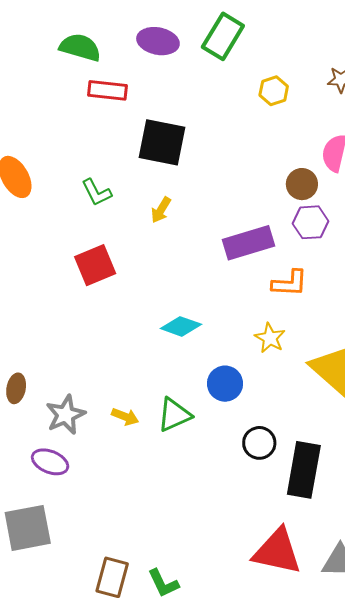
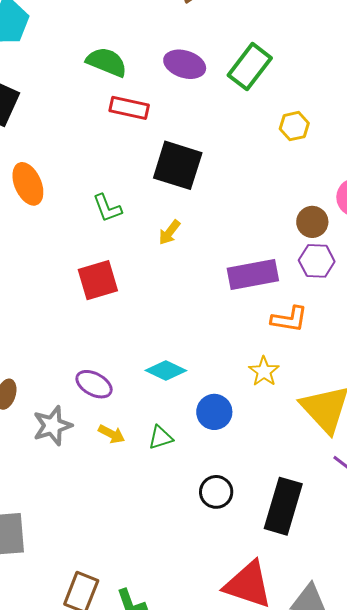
cyan diamond: (181, 326) -> (166, 370), moved
green triangle: (174, 415) -> (161, 438), size x0.7
black circle: (259, 443) -> (216, 492), moved
purple ellipse: (50, 462) -> (94, 384), moved

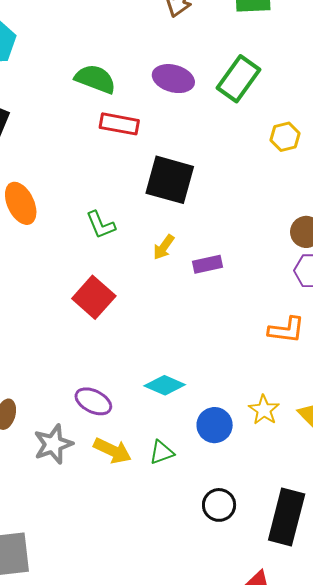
purple rectangle: (253, 275) -> (207, 264), moved, size x0.6
red square: (98, 280) -> (94, 297), turned -30
yellow star: (264, 371) -> (264, 410), moved
yellow arrow: (112, 434) -> (113, 451), size x1.4

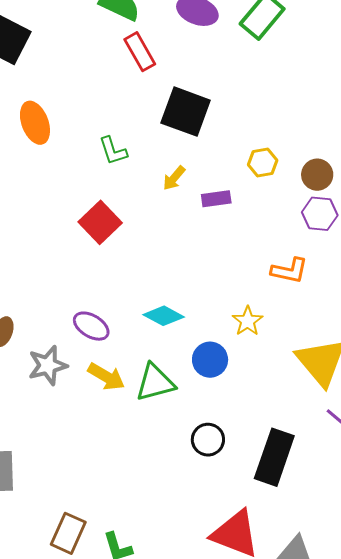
red rectangle: (119, 124) -> (140, 52), turned 45
yellow hexagon: (285, 137) -> (263, 163), moved
yellow star: (264, 410) -> (248, 321), moved
green triangle: (162, 452) -> (155, 383), size x1.6

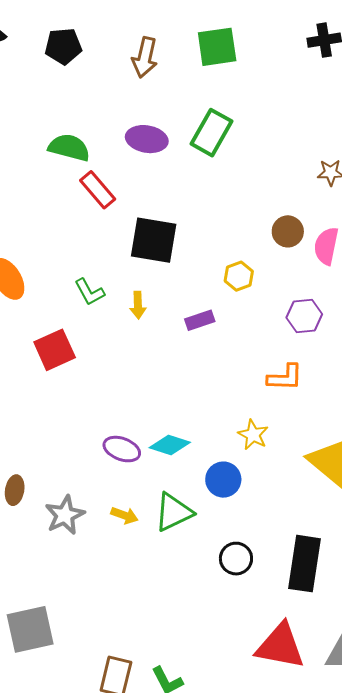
brown circle: (317, 175) -> (288, 231), moved
yellow arrow: (174, 178) -> (138, 305), moved, turned -32
red square: (100, 222) -> (55, 350), moved, turned 30
purple ellipse: (91, 326) -> (122, 449), moved
yellow arrow: (106, 377) -> (124, 515), size x0.7

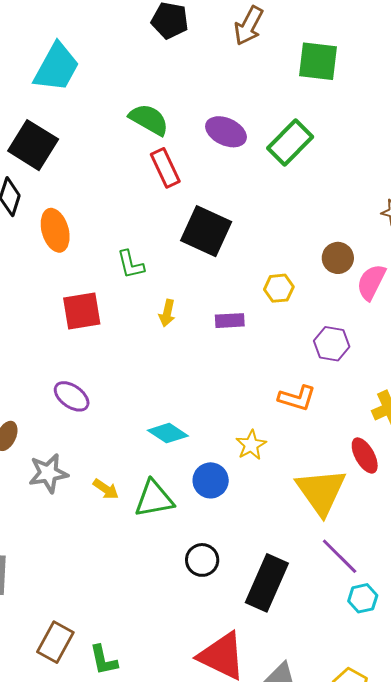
brown arrow: (145, 57) -> (249, 26), moved
yellow arrow: (138, 305) -> (167, 313), moved
purple ellipse: (122, 449) -> (72, 396), moved

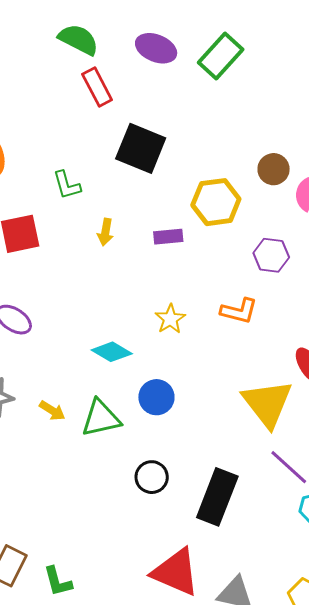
yellow hexagon: (279, 288) -> (216, 202), size x1.6
yellow star: (251, 445) -> (170, 319), moved

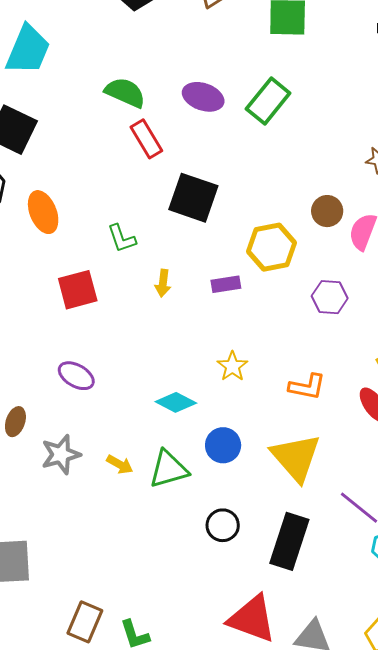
orange L-shape: (239, 311) -> (307, 387), moved
yellow triangle: (267, 403) -> (296, 458), moved

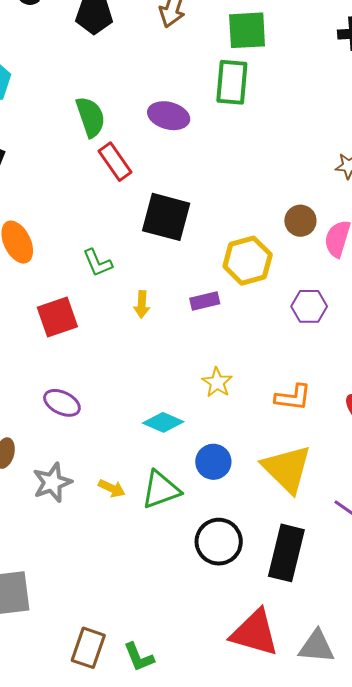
green semicircle: (125, 92) -> (91, 117), turned 51
green rectangle: (268, 101) -> (232, 82), moved, turned -30
black circle: (223, 525) -> (219, 542), size x1.4

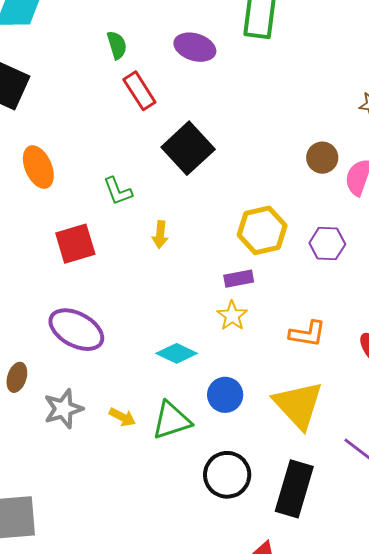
green semicircle: (91, 117) -> (117, 45), size x0.7
black square: (166, 217) -> (188, 148), turned 30
yellow hexagon: (248, 261) -> (262, 230), moved
purple rectangle: (205, 301) -> (239, 279), moved
purple ellipse: (62, 403) -> (76, 330), size x1.5

